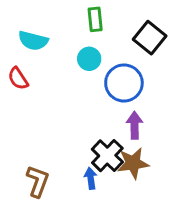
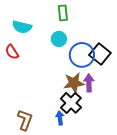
black square: (150, 38) -> (100, 54), moved
brown star: (133, 163) -> (74, 83), moved

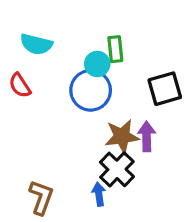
green rectangle: (63, 13) -> (115, 49), moved
black square: (100, 54) -> (165, 89), turned 35
blue circle: (82, 55) -> (91, 90), moved

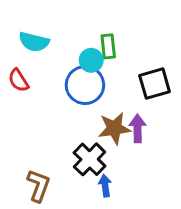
black cross: (117, 169) -> (90, 159), moved
blue arrow: (99, 194) -> (105, 186), moved

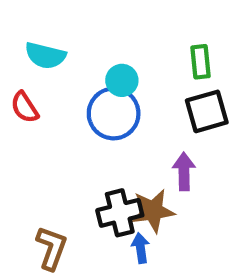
green rectangle: (108, 46) -> (201, 62), moved
brown star: (114, 128) -> (153, 211), moved
black cross: (90, 159) -> (120, 213), turned 32

